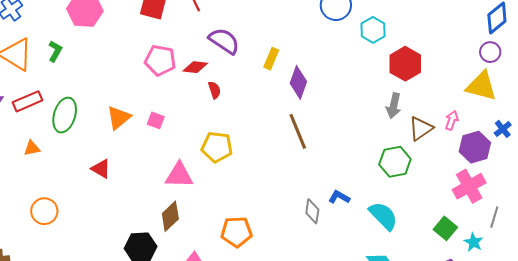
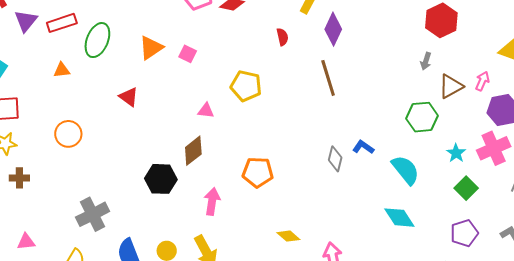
red semicircle: (214, 90) -> (282, 37), moved
gray arrow: (394, 106) -> (426, 61), size x0.7
pink triangle: (179, 175) -> (206, 111), size x0.6
cyan star: (474, 242) -> (456, 153), moved

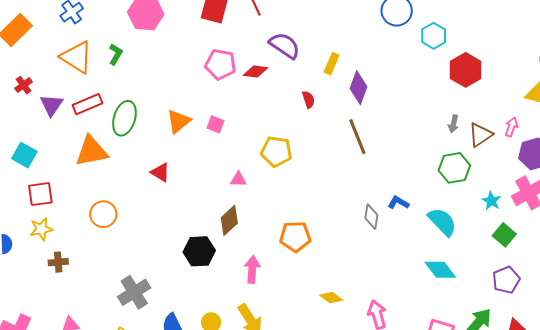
gray arrow: (426, 61) -> (453, 124), moved
orange triangle: (62, 70) -> (91, 151), size x2.0

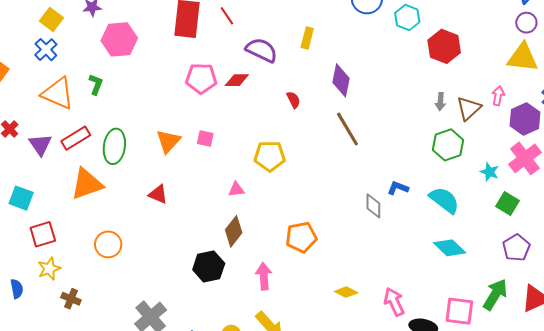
yellow rectangle: (332, 64) -> (307, 38), moved
brown cross: (58, 262) -> (71, 299), turned 36

